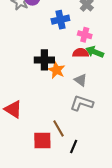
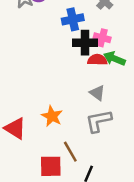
black cross: (44, 60) -> (85, 43), moved
orange star: (56, 70) -> (52, 116), moved
gray L-shape: (82, 103) -> (98, 121), turned -30

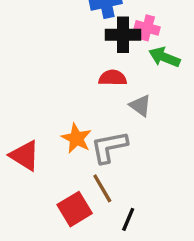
red semicircle: (97, 60) -> (113, 78), moved
gray L-shape: (98, 121) -> (109, 147), moved
red square: (51, 166) -> (75, 209), turned -30

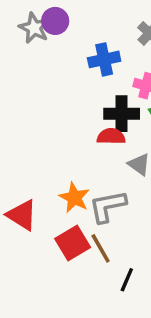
black cross: (123, 35) -> (122, 114), moved
red square: (75, 209) -> (73, 243), moved

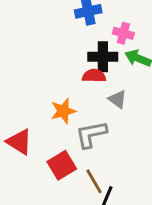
orange star: (74, 198) -> (63, 111), moved, turned 30
brown line: (101, 248) -> (94, 181), moved

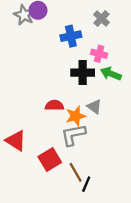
red semicircle: (94, 76) -> (54, 105), moved
orange star: (63, 111) -> (76, 116), moved

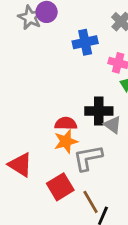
black cross: (83, 73) -> (99, 111), moved
orange star: (76, 116) -> (66, 141), moved

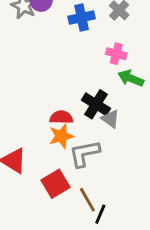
blue cross: (85, 42) -> (82, 18), moved
black cross: (99, 111) -> (96, 104), turned 32

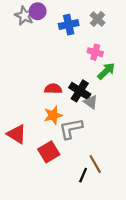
green arrow: (131, 78) -> (106, 71), turned 114
red semicircle: (61, 117) -> (53, 89), moved
brown line: (87, 200) -> (95, 164), moved

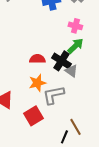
green arrow: (106, 71) -> (75, 46), moved

